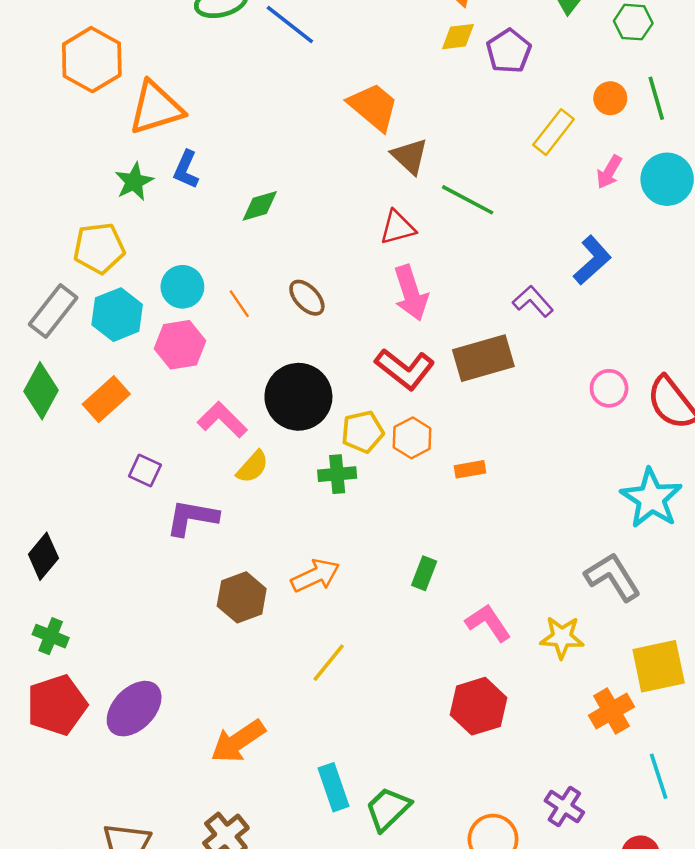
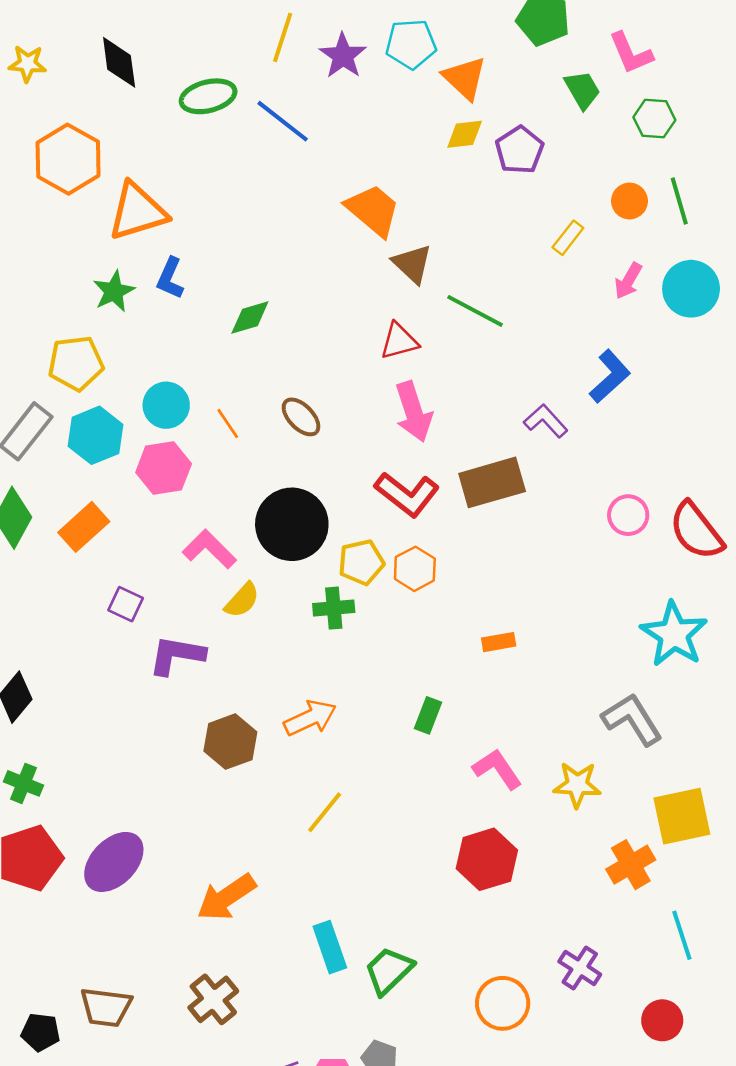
yellow rectangle: (553, 132) -> (568, 238), size x0.7
orange rectangle: (470, 469) -> (499, 642), moved

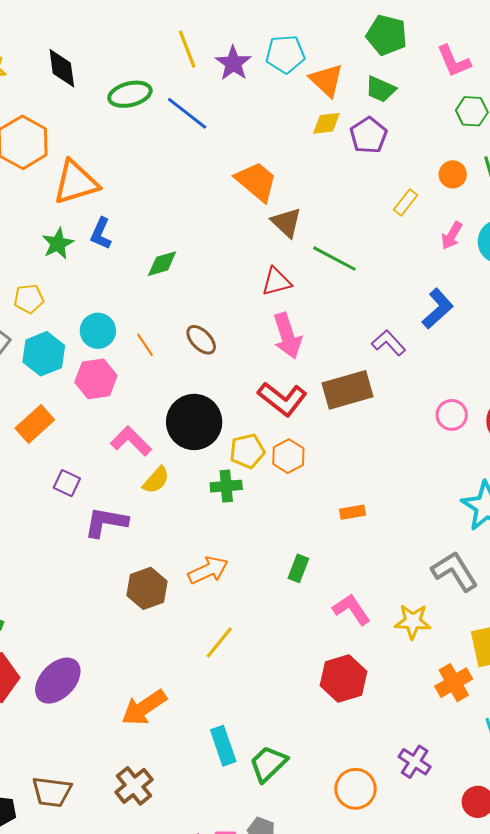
yellow line: (283, 37) -> (187, 49), turned -39
green trapezoid: (582, 90) -> (381, 89), moved, turned 144
yellow pentagon: (76, 363) -> (29, 299), size x0.7

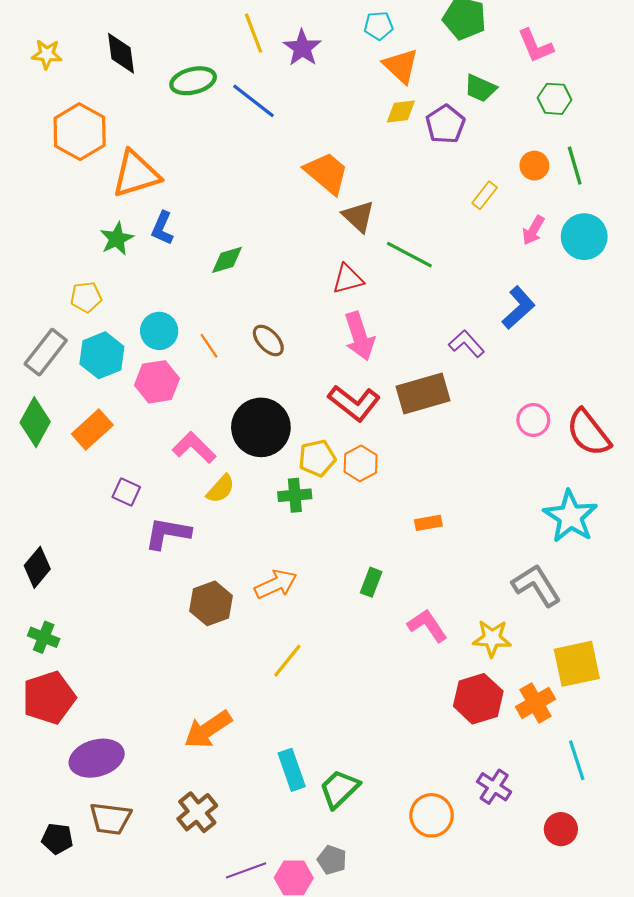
cyan pentagon: (285, 54) -> (379, 26), moved, size x0.7
green trapezoid: (381, 89) -> (480, 88), moved
red hexagon: (343, 679) -> (478, 699), moved
purple ellipse: (58, 681) -> (97, 758), moved, turned 30

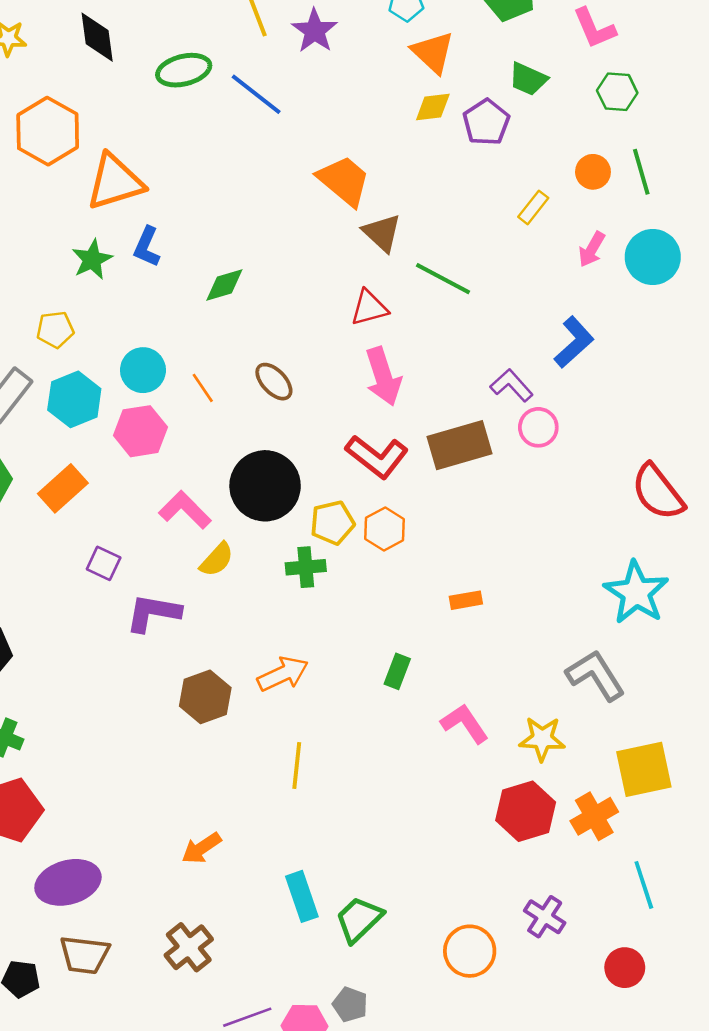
pink circle: (533, 420) -> (538, 427), moved
yellow line: (287, 661) -> (297, 765), turned -33
orange arrow: (208, 729) -> (201, 848), size x0.7

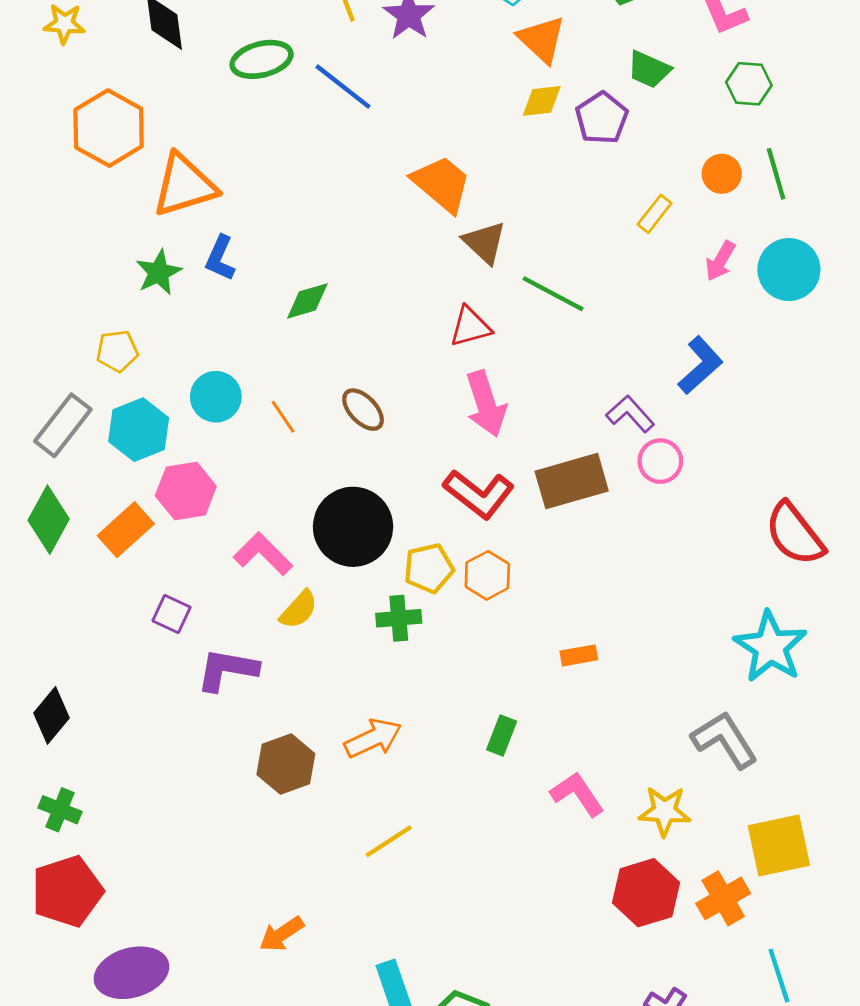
pink hexagon: (140, 431) -> (186, 491), moved
yellow line: (297, 765) -> (389, 841), turned 51

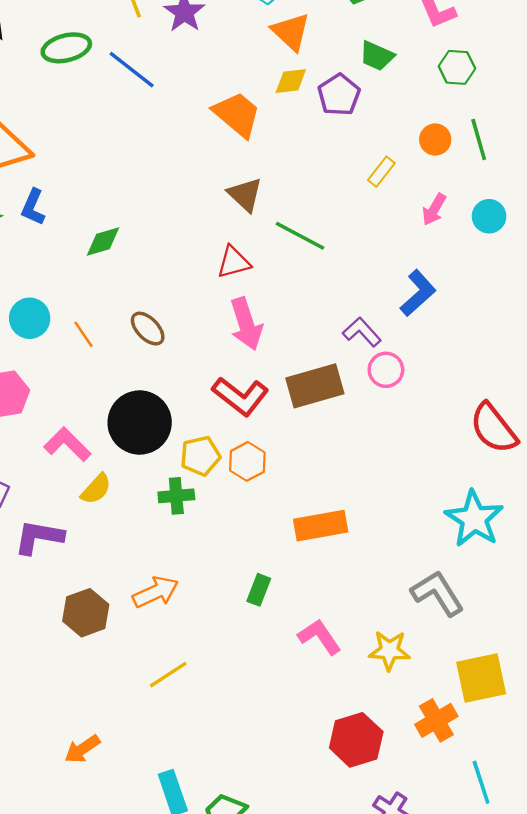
orange trapezoid: (442, 184) -> (237, 114), moved
cyan circle: (789, 270) -> (489, 216), size x0.7
orange rectangle: (579, 655) -> (321, 526), size x1.8
red hexagon: (646, 893) -> (356, 740), moved

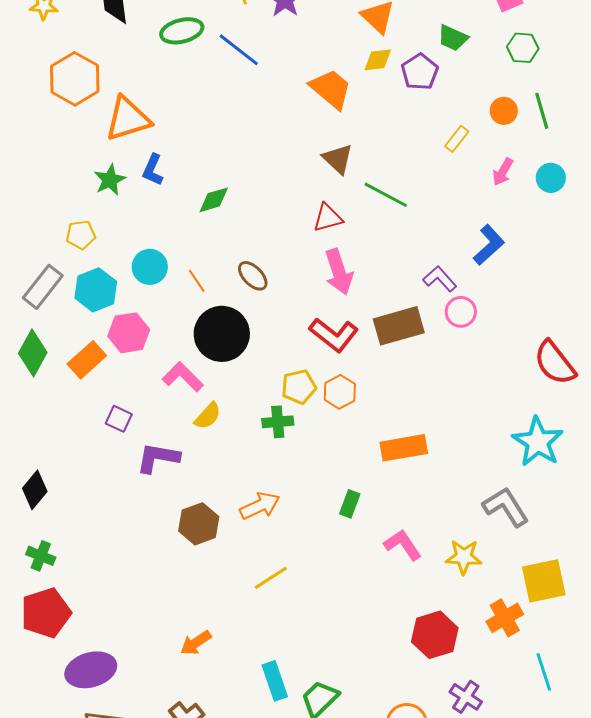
black circle: (140, 423) -> (222, 334), moved

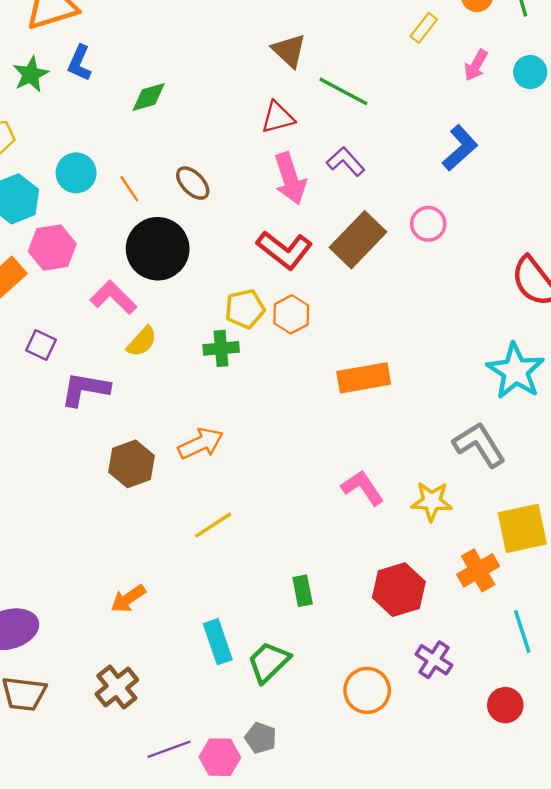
purple L-shape: (440, 279) -> (346, 162), moved
brown rectangle: (399, 326) -> (358, 240), turned -30
green rectangle: (350, 504) -> (303, 591), moved, turned -32

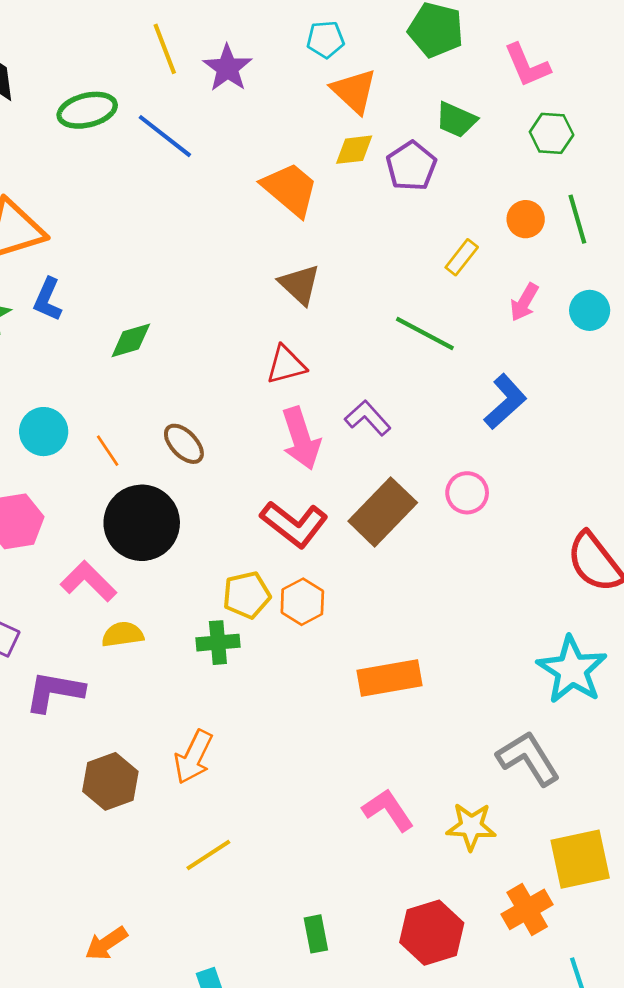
green line: (343, 91) -> (425, 334), moved
yellow semicircle: (142, 342) -> (123, 634), turned -140
orange arrow: (201, 444) -> (193, 757), turned 141

